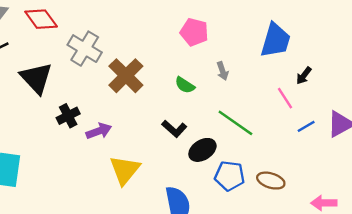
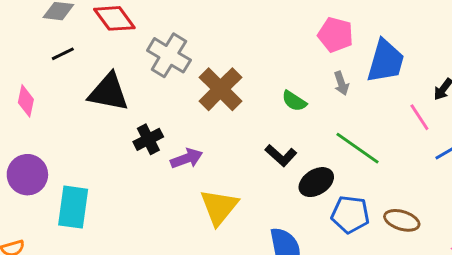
pink pentagon: (194, 32) -> (335, 35), moved
blue trapezoid: (276, 40) -> (386, 61), moved
black triangle: (36, 78) -> (108, 92), turned -36

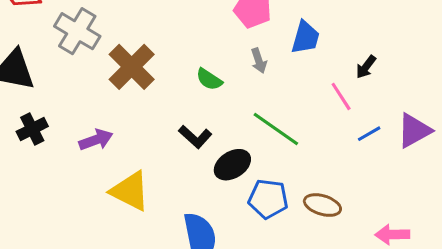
blue trapezoid: (386, 61) -> (305, 37), size x0.7
black cross: (148, 139) -> (32, 129), moved
yellow triangle: (219, 207) -> (130, 191), turned -42

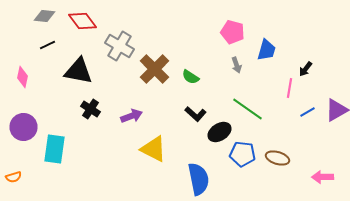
green semicircle: (209, 79) -> (190, 77), moved
pink line: (341, 96) -> (290, 88), turned 42
black cross: (32, 129) -> (90, 109), turned -30

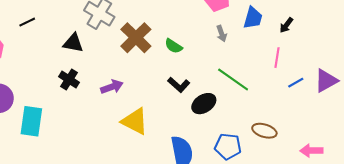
black line: (48, 45) -> (27, 22), moved
black arrow: (306, 69) -> (286, 25), moved
black triangle: (78, 71) -> (73, 43), moved, size x0.7
blue pentagon: (242, 154) -> (228, 146), moved

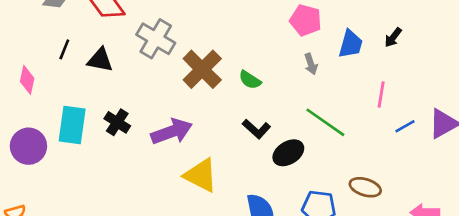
black line: (27, 22) -> (64, 49), turned -42
black arrow: (286, 25) -> (393, 37), moved
black triangle: (73, 43) -> (100, 60), moved
purple arrow: (112, 87) -> (172, 132), size x1.4
cyan rectangle: (31, 121) -> (72, 125), moved

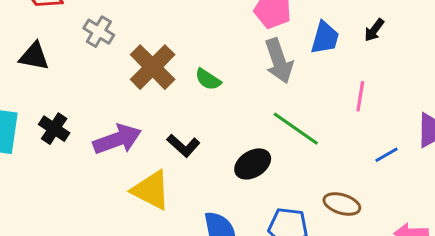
gray cross: (156, 39) -> (99, 32), size x0.7
gray arrow: (311, 64) -> (279, 61), size x1.8
blue line: (405, 126) -> (386, 155), moved
black L-shape: (257, 129) -> (183, 146), moved

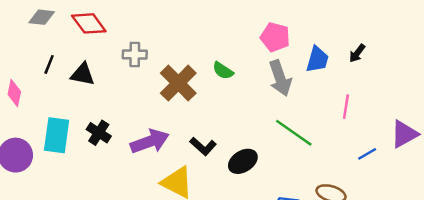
gray cross: (99, 32) -> (135, 55), turned -30
green semicircle: (208, 79) -> (223, 71), moved
black ellipse: (253, 164) -> (243, 161), moved

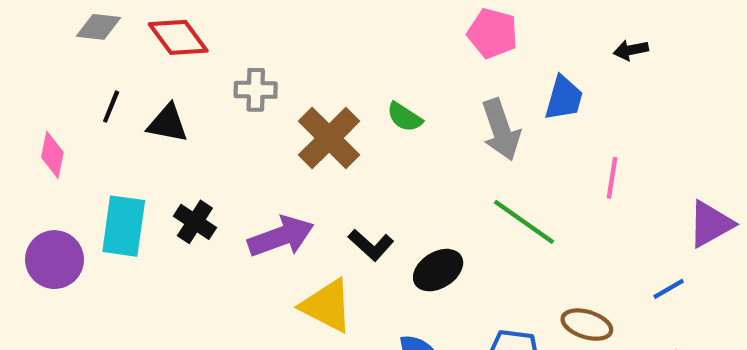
pink pentagon: (275, 37) -> (493, 33), moved
black arrow: (357, 53) -> (631, 50), moved, turned 42
blue line: (367, 154) -> (669, 289), moved

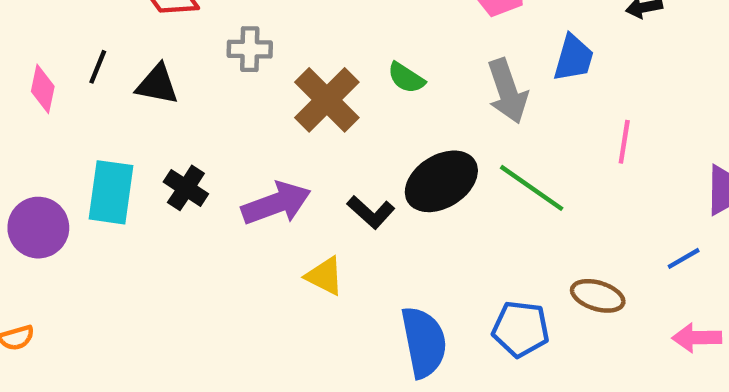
pink diamond: (52, 155) -> (43, 89), moved
black ellipse: (438, 270) -> (441, 181), moved, size x1.4
yellow triangle: (327, 306) -> (325, 276), size x0.7

